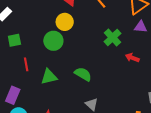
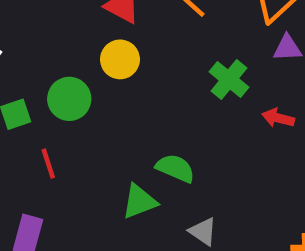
green circle: (53, 41) -> (69, 99), moved
green triangle: (49, 77) -> (139, 201), moved

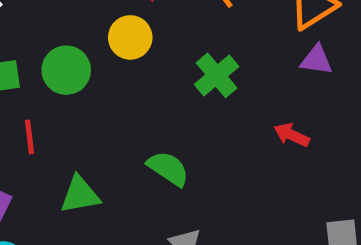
green cross: (229, 80) -> (217, 75), moved
green triangle: (139, 201) -> (80, 195), moved

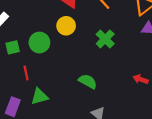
red arrow: (292, 135) -> (141, 79), moved
green triangle: (80, 195) -> (40, 96), moved

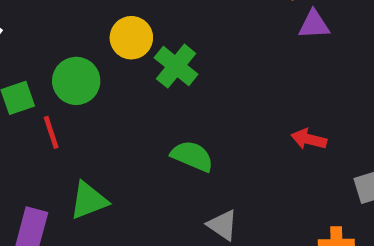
green cross: (105, 39) -> (176, 66), moved
red line: (26, 73) -> (51, 132), moved

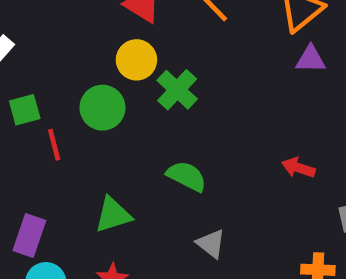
green circle: (76, 81) -> (102, 108), moved
green triangle: (89, 200) -> (113, 215), moved

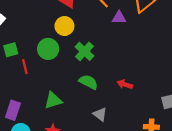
purple triangle: (311, 59) -> (119, 18), moved
green cross: (177, 90) -> (85, 51), moved
red arrow: (298, 168) -> (125, 84), moved

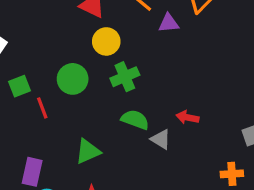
yellow circle: (64, 26) -> (106, 41), moved
green cross: (85, 51) -> (125, 77), turned 30
gray triangle: (100, 114) -> (161, 139), moved

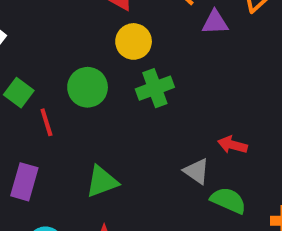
green square: (20, 86) -> (19, 93), turned -35
green semicircle: (135, 120) -> (228, 200), moved
purple rectangle: (32, 172) -> (24, 182), moved

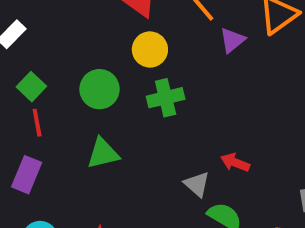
purple triangle: (215, 22) -> (232, 40), turned -44
red line: (46, 122) -> (37, 123), moved
green triangle: (102, 182) -> (103, 153), moved

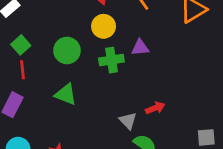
purple triangle: (232, 40) -> (140, 48), moved, turned 30
green triangle: (103, 153) -> (66, 94), turned 30
red arrow: (235, 162) -> (155, 108), turned 132

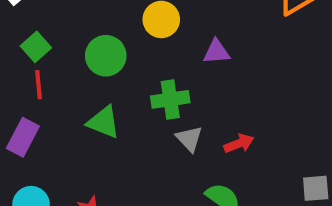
green cross: (111, 60) -> (170, 99), moved
gray triangle: (128, 121) -> (189, 139), moved

